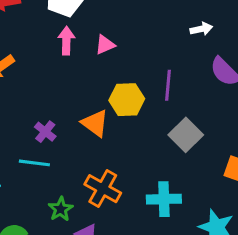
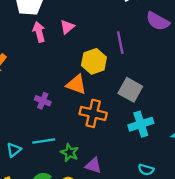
gray square: (186, 135) -> (130, 90), moved
cyan line: (34, 163) -> (44, 141), moved
orange cross: (103, 189) -> (93, 113), moved

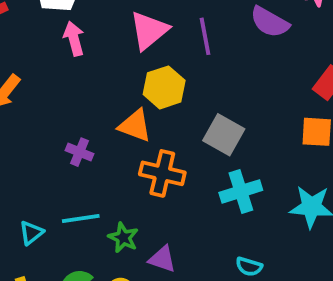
pink triangle: (67, 27) -> (149, 30), moved, size x1.6
purple line: (120, 43) -> (205, 36), moved

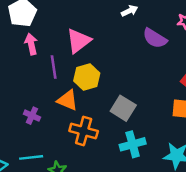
purple line: (205, 36) -> (54, 67), moved

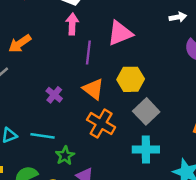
yellow hexagon: (87, 77) -> (131, 79), moved

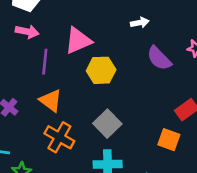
pink arrow: (72, 24) -> (27, 32), turned 100
yellow hexagon: (131, 79) -> (101, 70), moved

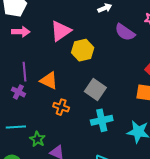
purple line: (45, 62) -> (24, 72), moved
orange cross: (59, 137) -> (61, 107), size x0.7

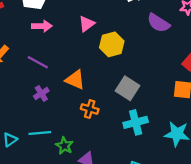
pink triangle: (61, 31) -> (87, 24), size x0.7
purple line: (24, 72) -> (38, 62), moved, turned -54
purple cross: (18, 92) -> (41, 94), turned 32

